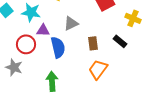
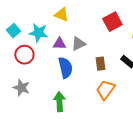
purple triangle: (43, 30) -> (59, 44), moved
red circle: (26, 44) -> (24, 55), moved

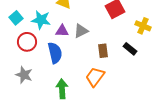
blue semicircle: (65, 68) -> (55, 53), moved
orange trapezoid: (105, 90) -> (95, 77), moved

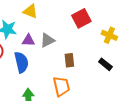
black rectangle: (130, 49) -> (105, 64), moved
orange trapezoid: (95, 77) -> (61, 86), turned 130

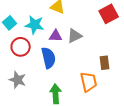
brown rectangle: (69, 60) -> (105, 63), moved

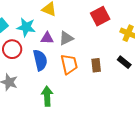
orange trapezoid: (89, 82) -> (69, 64), moved

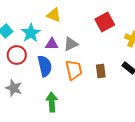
cyan star: (26, 27) -> (31, 33), turned 30

